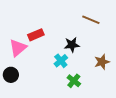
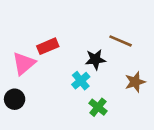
brown line: (91, 20) -> (121, 41), moved

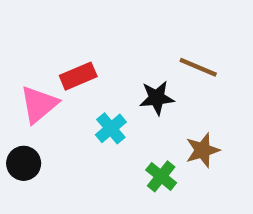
cyan cross: (81, 81) -> (111, 128), moved
brown star: (135, 82) -> (203, 150), moved

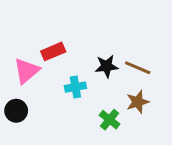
brown line: (198, 67) -> (138, 68), moved
cyan cross: (111, 128) -> (75, 87), turned 30

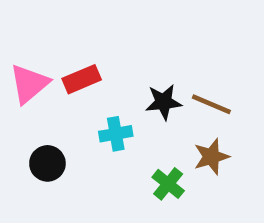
pink triangle: (27, 71) -> (29, 84), moved
black circle: (16, 111) -> (47, 163), moved

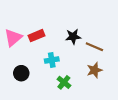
black star: (164, 102) -> (73, 37), moved
green cross: (168, 184) -> (64, 82), moved

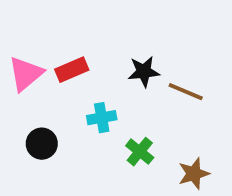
brown star: (94, 70) -> (194, 174), moved
green cross: (64, 82) -> (140, 152), moved

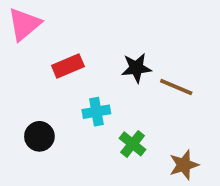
pink triangle: (26, 74) -> (24, 24), moved

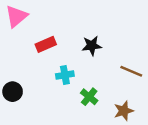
brown line: (176, 87) -> (131, 71), moved
black circle: (39, 136) -> (13, 92), moved

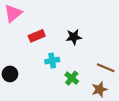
brown line: (131, 71) -> (106, 68), moved

